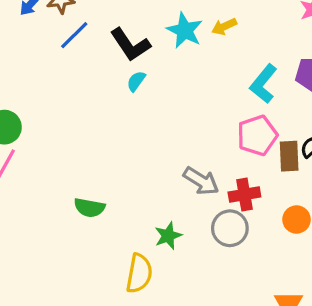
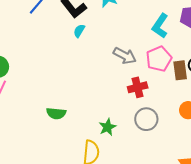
gray arrow: (201, 181) -> (125, 56), moved
red cross: (244, 194) -> (138, 87), moved

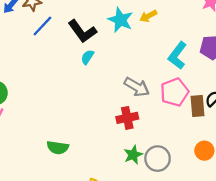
red cross: (138, 87) -> (127, 118), moved
green star: (108, 127) -> (133, 155), moved

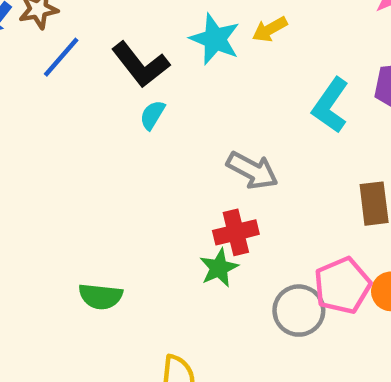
pink pentagon: (174, 92) -> (342, 286), moved
green star: (133, 155) -> (219, 268), moved

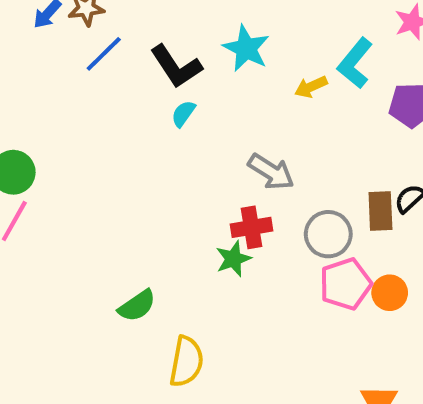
yellow arrow: (270, 29) -> (311, 87), moved
cyan L-shape: (331, 105) -> (355, 63), moved
green semicircle: (101, 296) -> (137, 306), moved, turned -45
gray circle: (299, 311) -> (328, 234), moved

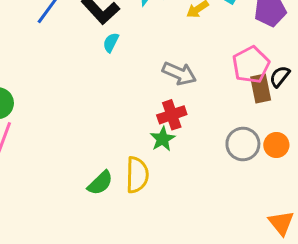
gray circle: (328, 234) -> (243, 144), moved
pink pentagon: (346, 284) -> (251, 65), moved
yellow semicircle: (186, 362) -> (137, 175), moved

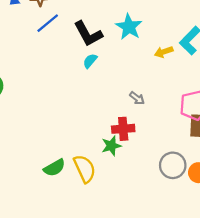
gray arrow: (179, 73) -> (137, 98), size x0.6
yellow semicircle: (137, 175) -> (85, 169), turned -40

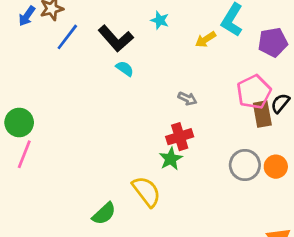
cyan star: (129, 27) -> (160, 20), size x0.6
cyan semicircle: (90, 61) -> (125, 69), turned 98
green semicircle: (54, 168) -> (104, 214), moved

